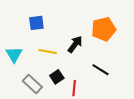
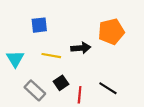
black arrow: (75, 44) -> (81, 48), turned 48
black line: (101, 70) -> (108, 88), moved

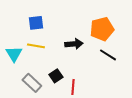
yellow line: (51, 56) -> (36, 46), moved
black line: (108, 88) -> (108, 55), moved

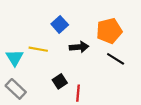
blue square: (36, 23) -> (60, 24), moved, turned -35
gray rectangle: (32, 83) -> (16, 89), moved

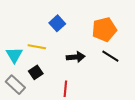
black arrow: (79, 47) -> (76, 57), moved
black square: (60, 81) -> (36, 72), moved
red line: (78, 93) -> (65, 89), moved

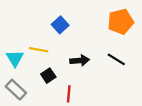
orange pentagon: (104, 29) -> (121, 22), moved
black square: (36, 72) -> (48, 76), moved

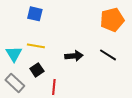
blue square: (60, 25) -> (35, 14), moved, turned -35
black square: (48, 76) -> (37, 70), moved
red line: (69, 94) -> (54, 87), moved

